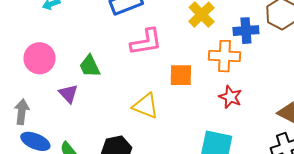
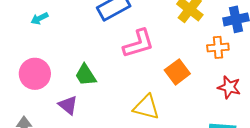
orange cross: (225, 56) -> (218, 47), size x0.7
orange square: (181, 75) -> (177, 72), turned -30

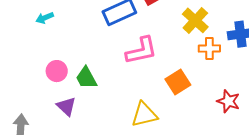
orange cross: (218, 47) -> (209, 48), moved
pink circle: (35, 74) -> (57, 71), moved, size x0.7
yellow triangle: (146, 107) -> (144, 115), turned -32

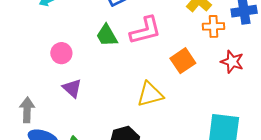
green trapezoid: (86, 78) -> (107, 35), moved
red star: (228, 101) -> (232, 62), moved

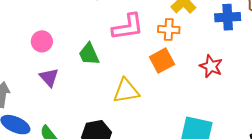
orange cross: (213, 26) -> (169, 30), moved
green trapezoid: (107, 35) -> (89, 54), moved

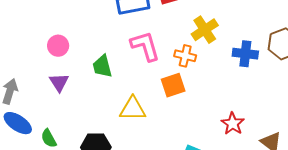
pink L-shape: (128, 27) -> (145, 46), turned -108
red star: (211, 66) -> (233, 124), moved

